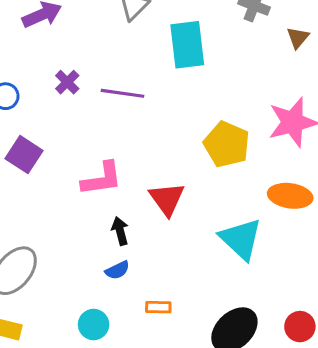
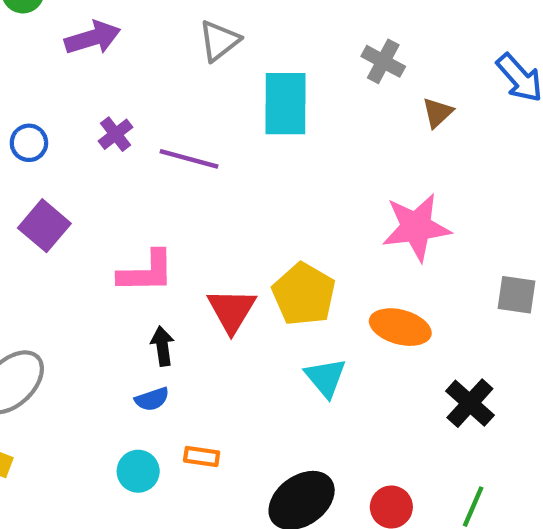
yellow pentagon: (227, 144) -> (304, 294), moved
cyan triangle: (241, 239) -> (326, 377), size x0.7
cyan circle: (94, 325) -> (138, 471), moved

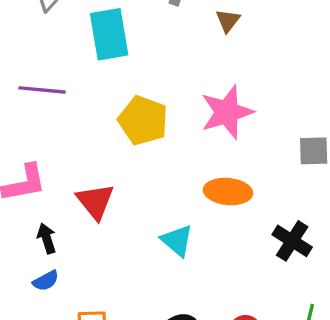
yellow pentagon: (304, 294) -> (143, 120), moved

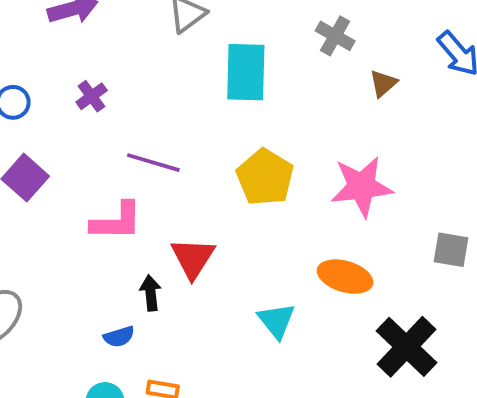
purple line: (42, 90) -> (153, 163), moved
black arrow: (47, 238) -> (151, 293), moved
black cross: (292, 241) -> (407, 347), size x1.4

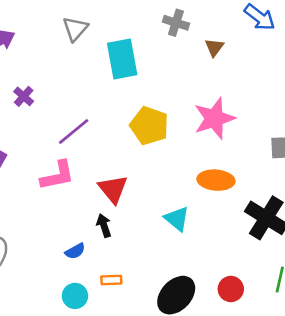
purple line: (153, 163) -> (74, 132), turned -44
black arrow: (151, 293) -> (104, 226), moved

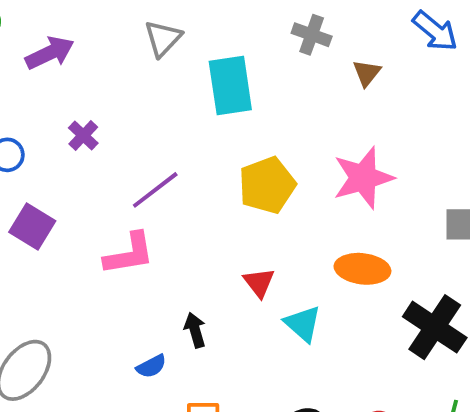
yellow pentagon: (149, 126) -> (267, 185), turned 30
red triangle: (113, 189) -> (259, 283), moved, size x0.7

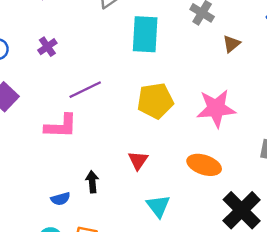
cyan triangle: (303, 324) -> (158, 206), moved

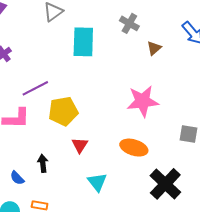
yellow pentagon: (155, 101) -> (63, 111), moved
blue semicircle: (60, 199) -> (17, 178), turned 63

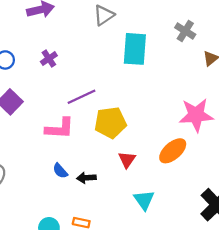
orange ellipse: (134, 148) -> (173, 151), moved, turned -60
black arrow: (43, 163) -> (86, 178), turned -90
blue semicircle: (17, 178) -> (60, 171), moved

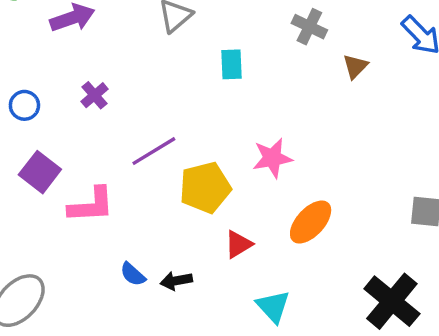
cyan rectangle: (135, 49) -> (231, 64), size x0.6
pink star: (196, 115) -> (272, 158), moved, size x0.7
pink L-shape: (60, 128) -> (91, 205), moved
red triangle: (127, 160) -> (238, 244), turned 30

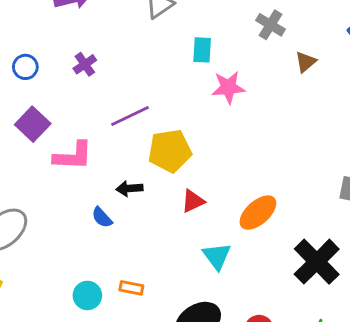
pink star: (272, 158) -> (228, 87), moved
orange ellipse: (311, 222) -> (258, 213), moved
black arrow: (176, 281) -> (129, 188), moved

